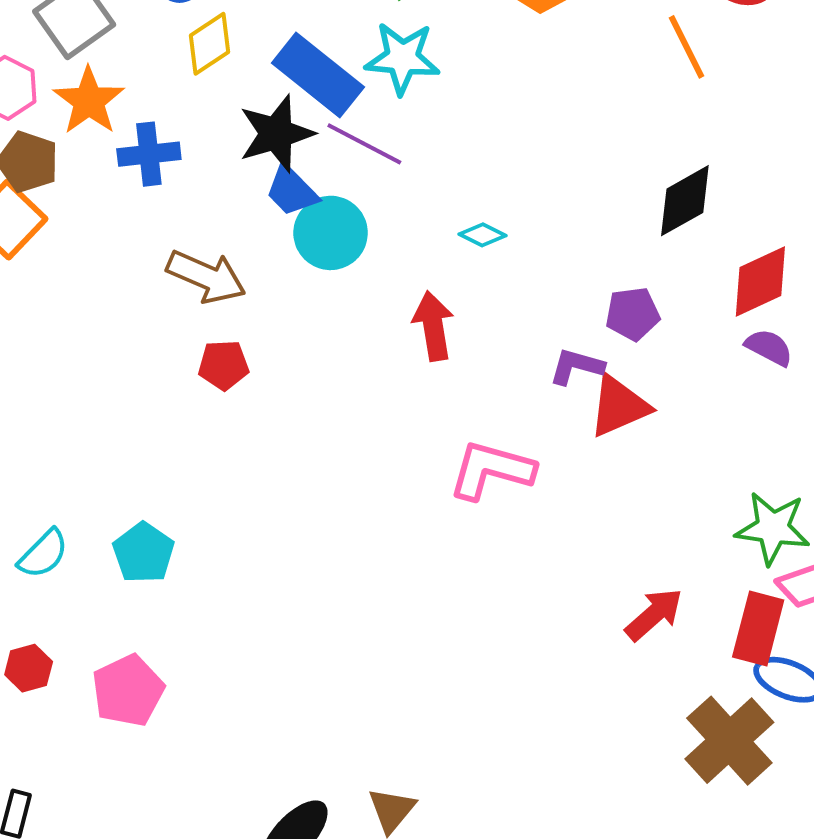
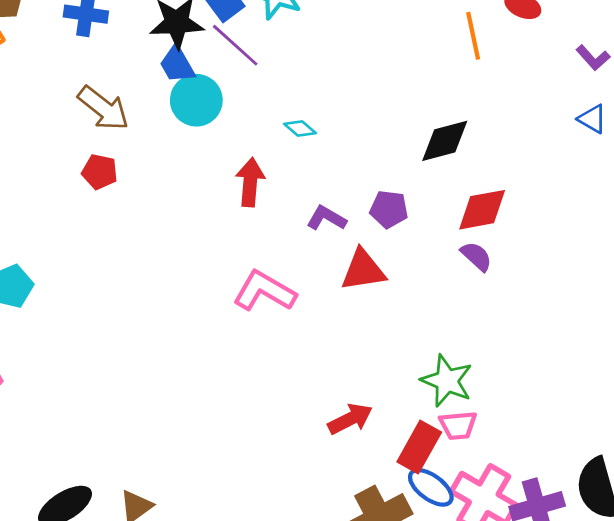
purple L-shape: (576, 366) -> (326, 218), moved

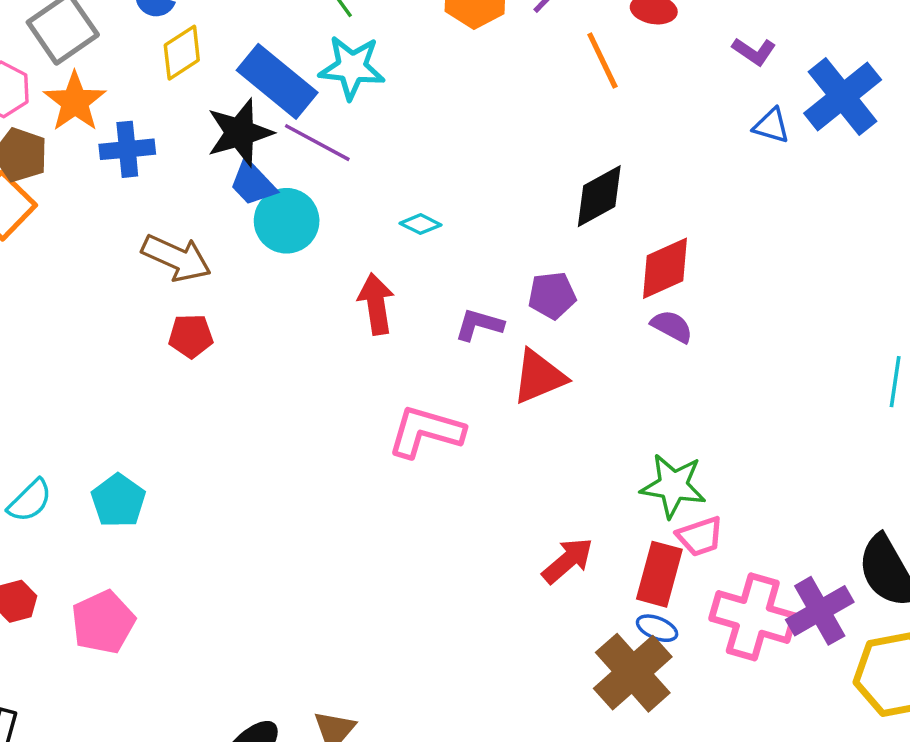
blue ellipse: (431, 487) -> (657, 628), moved, size x0.7

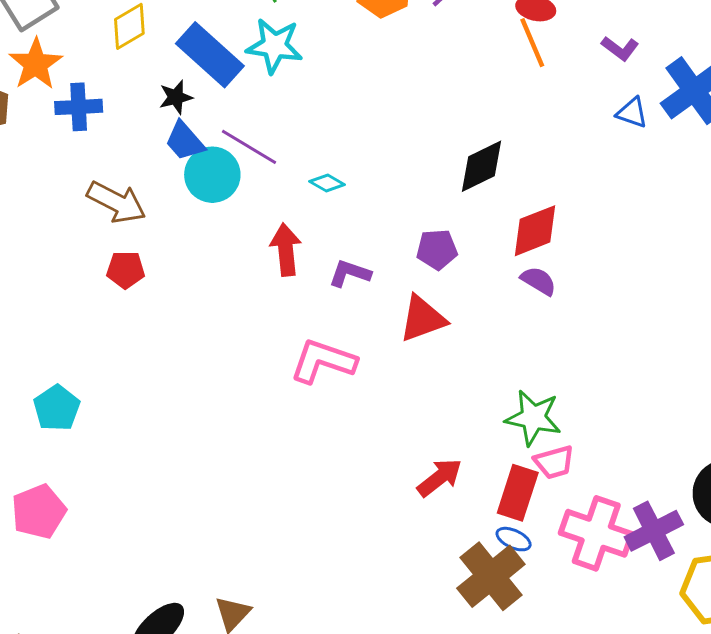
orange line: (602, 61) -> (532, 43), moved
black star: (240, 133) -> (176, 97), size x0.6
purple line: (317, 143) -> (249, 147), moved
purple L-shape: (479, 325) -> (350, 273), moved

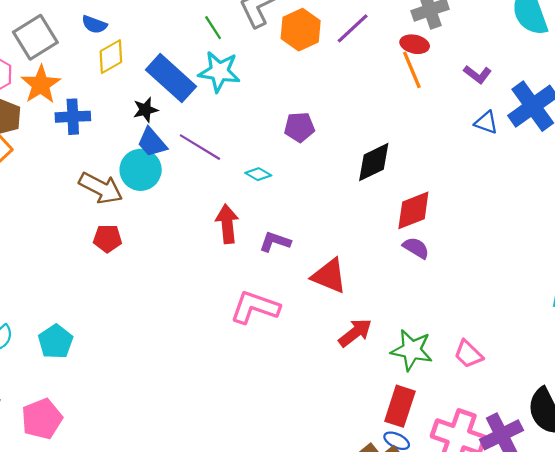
cyan circle: (212, 175) -> (141, 170), moved
purple pentagon: (437, 249) -> (299, 127), moved
red triangle: (423, 319) -> (329, 276), turned 42
pink trapezoid: (554, 462) -> (468, 354), moved, turned 60
red arrow: (440, 478) -> (355, 333), moved

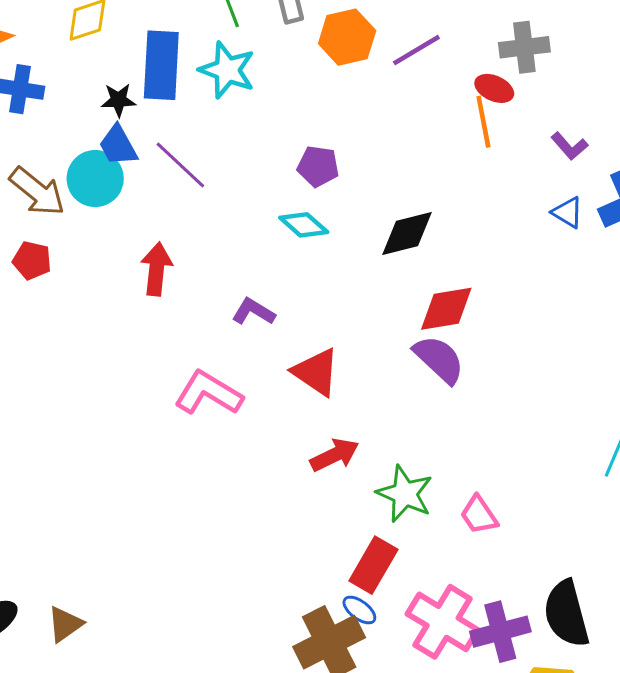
blue rectangle: (171, 78) -> (161, 65), turned 39
cyan diamond: (258, 174) -> (304, 225), moved, size x1.4
red arrow: (227, 224) -> (156, 269), moved
purple semicircle: (416, 248) -> (439, 359), size x1.5

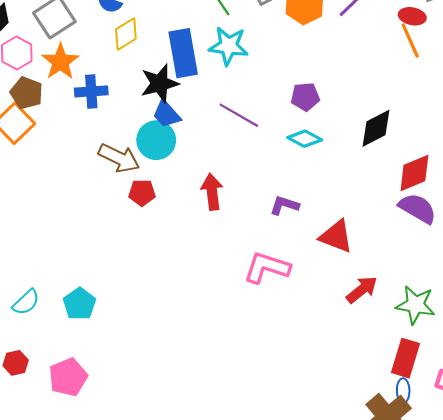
black star: (118, 100) -> (160, 83), size x1.6
purple line: (180, 165) -> (239, 115), moved
red pentagon: (32, 260) -> (142, 193), moved
blue ellipse: (359, 610) -> (403, 391), turned 65

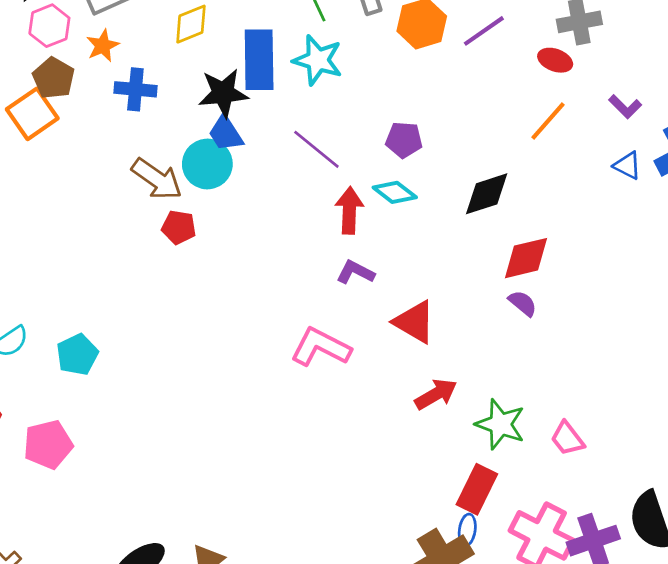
orange line: (410, 41) -> (548, 121), moved, turned 56
orange star: (60, 62) -> (103, 46), size x0.7
red arrow: (212, 192) -> (349, 210), moved
purple semicircle: (418, 208) -> (523, 303), size x0.6

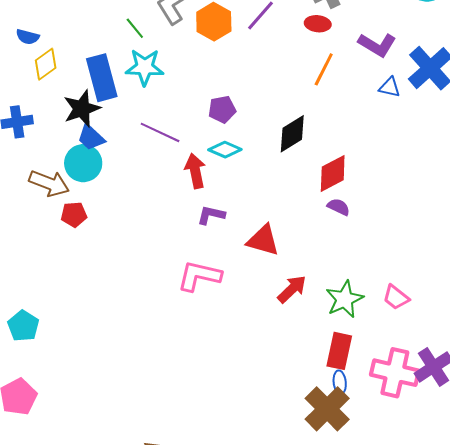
purple L-shape: (625, 107) -> (377, 45), size x1.5
green star: (500, 424) -> (344, 299), turned -30

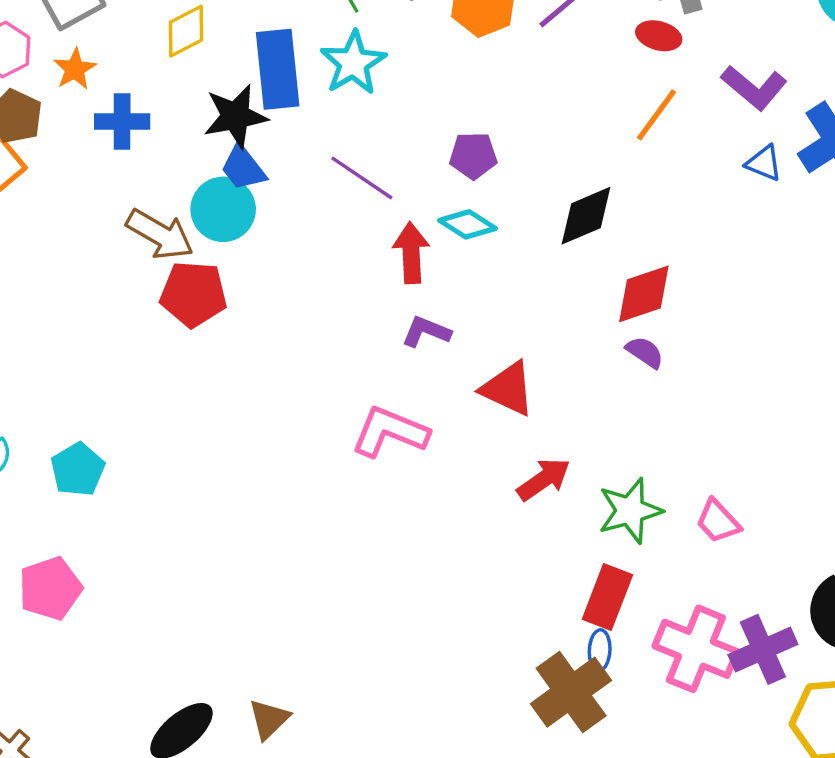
cyan star: (145, 67) -> (353, 63), turned 30
red pentagon: (74, 214) -> (194, 294), size x1.5

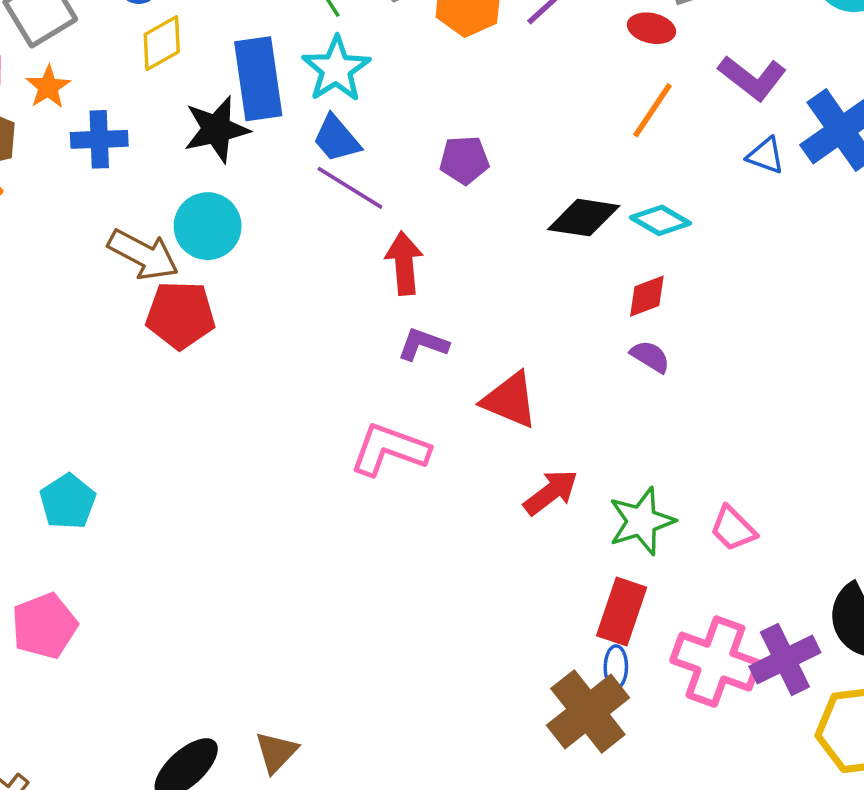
blue trapezoid: (243, 168) -> (337, 139), moved
black diamond: (586, 216) -> (584, 218), turned 34
cyan diamond: (467, 224) -> (660, 220), moved
red diamond: (644, 294) -> (647, 296), size x0.7

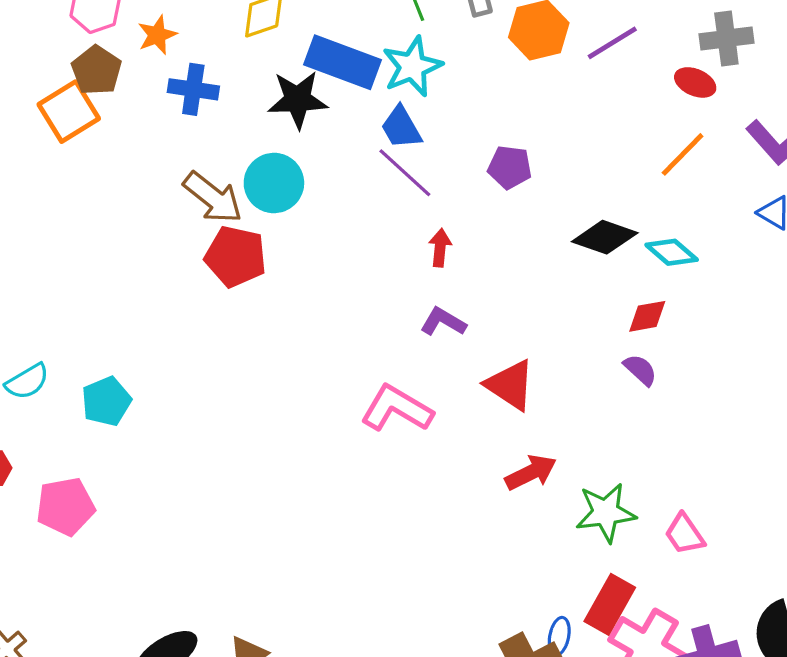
blue rectangle: (258, 79) -> (342, 62), turned -72
red arrow: (404, 263) -> (440, 248), size x0.7
red rectangle: (622, 611) -> (610, 604), moved

